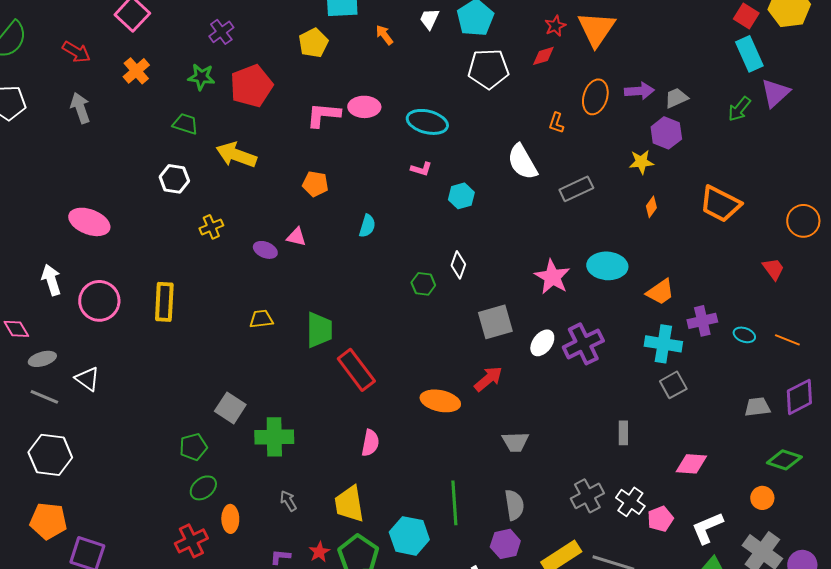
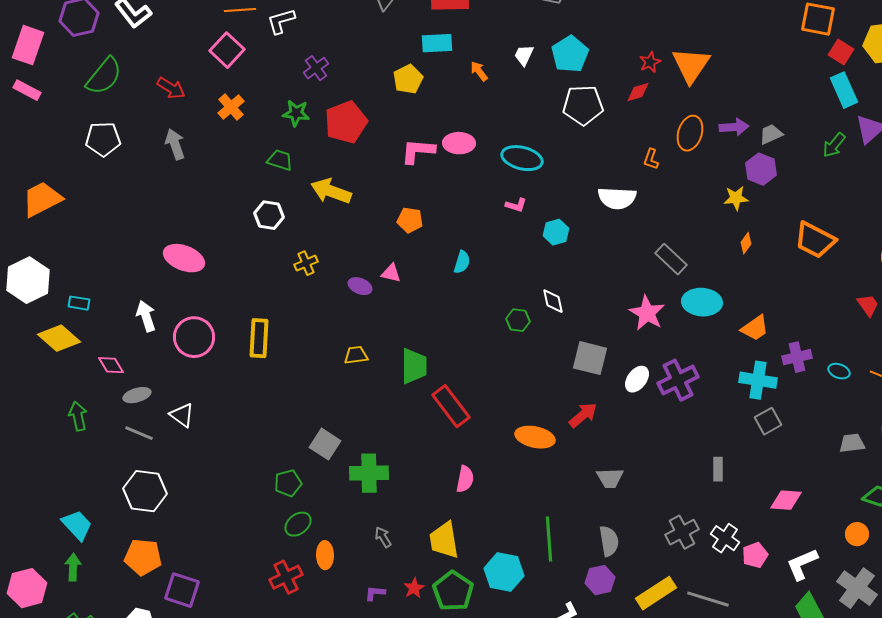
white semicircle: (522, 162) -> (617, 198), turned -57
gray rectangle: (576, 189) -> (671, 259), moved, turned 68
white diamond: (458, 265) -> (553, 301), turned -32
gray square: (495, 322) -> (590, 358), turned 30

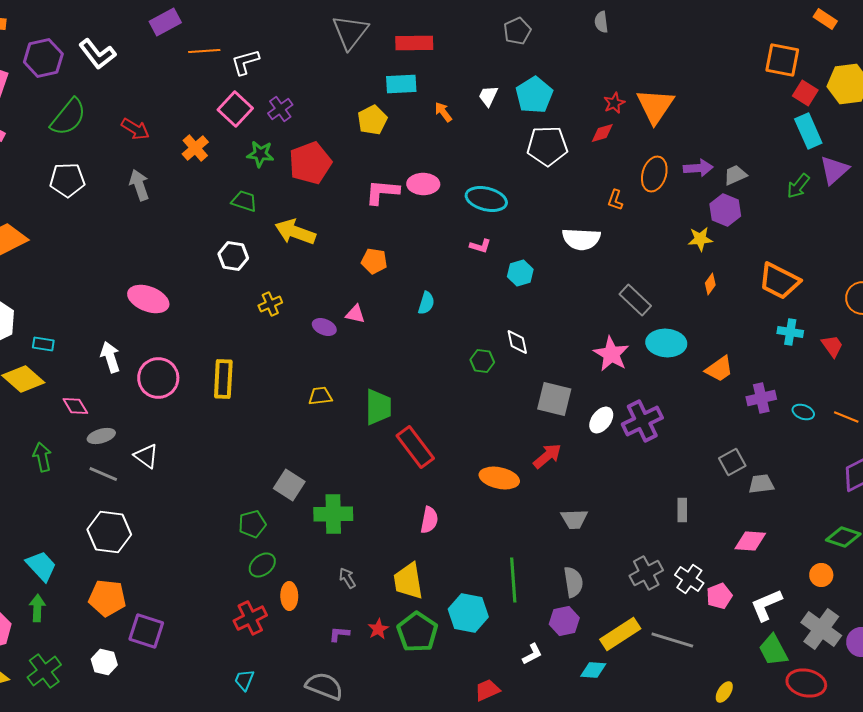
pink square: (227, 50) -> (235, 109), moved
cyan cross: (758, 380) -> (790, 332), moved, size x0.7
gray trapezoid: (852, 443) -> (761, 484), moved

